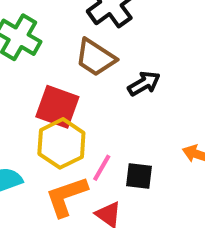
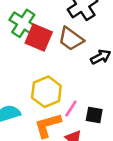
red square: (57, 107) -> (39, 38), moved

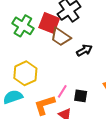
red square: (39, 38) -> (49, 23), moved
yellow hexagon: (46, 92) -> (25, 73), moved

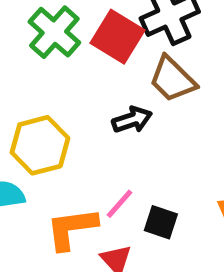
brown trapezoid: (61, 37) -> (172, 79), moved
black arrow: (84, 50) -> (132, 120), moved

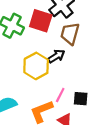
brown trapezoid: (172, 79) -> (70, 34), turned 75
yellow hexagon: (40, 145) -> (36, 66), moved

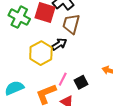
black square: (81, 99) -> (81, 82), turned -32

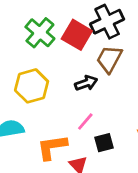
yellow hexagon: (41, 53) -> (32, 86), moved
pink line: (63, 79) -> (85, 122), moved

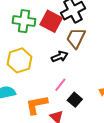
green cross: (40, 33) -> (24, 21), turned -30
black square: (104, 143) -> (75, 100), turned -32

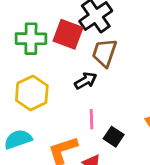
pink line: (60, 85) -> (91, 119), turned -32

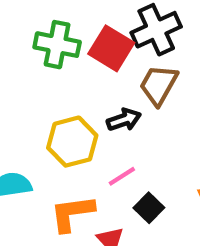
yellow hexagon: (32, 93) -> (72, 142), moved
pink line: (91, 119) -> (122, 176), turned 48

